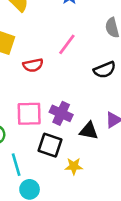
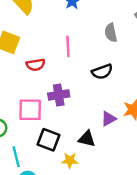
pink line: (67, 44) -> (68, 47), turned -42
purple cross: (61, 113) -> (59, 95), moved, turned -36
black triangle: (89, 131) -> (87, 139), moved

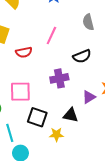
pink line: (68, 47) -> (51, 35), turned 30
purple cross: (59, 95) -> (59, 78), moved

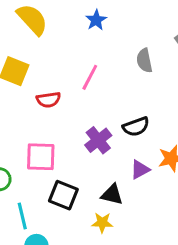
black semicircle: (82, 56) -> (136, 127), moved
purple cross: (59, 78) -> (98, 140), turned -30
yellow star: (56, 134) -> (102, 223), moved

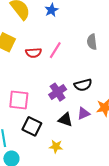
blue star: (96, 20) -> (51, 10), moved
red semicircle: (48, 100) -> (34, 53), moved
black triangle: (112, 195) -> (65, 120), moved

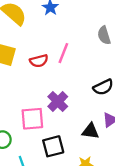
purple cross: (58, 92) -> (58, 101), moved
black square: (32, 126) -> (53, 146), turned -30

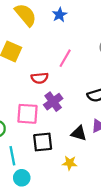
red semicircle: (39, 61) -> (40, 78), moved

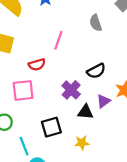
purple cross: (53, 102) -> (71, 90), moved
pink square: (27, 114) -> (23, 90), moved

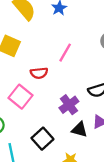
pink square: (23, 90) -> (20, 97), turned 35
black square: (51, 127) -> (42, 139), turned -36

